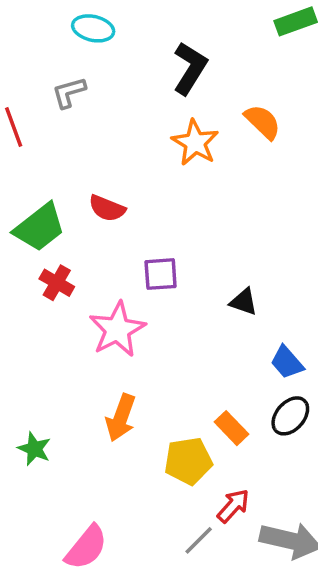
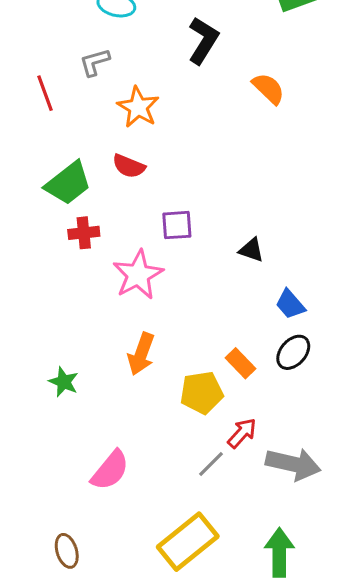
orange star: (195, 143) -> (138, 107), moved
red cross: (57, 283) -> (84, 233), turned -36

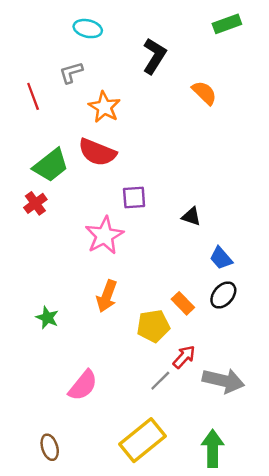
red semicircle: (129, 166) -> (97, 152), size x1.5
red cross: (84, 233) -> (35, 203), moved, turned -30

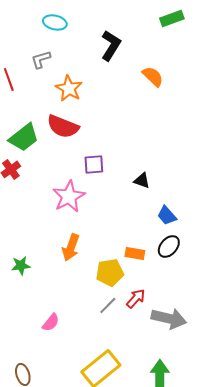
orange rectangle: (183, 303) -> (135, 253), turned -36
green star: (47, 318) -> (21, 265), turned -30
gray line: (160, 381) -> (108, 305), moved
pink semicircle: (83, 385) -> (51, 322), size x0.7

